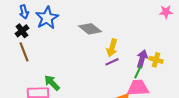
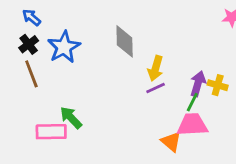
blue arrow: (24, 12) -> (31, 17), turned 144
blue star: (47, 18) -> (64, 47), moved
gray diamond: (90, 29) -> (125, 41), turned 50

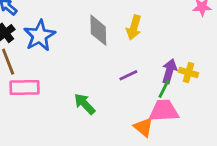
yellow arrow: (156, 68) -> (134, 27), moved
green arrow: (71, 118) -> (85, 104), moved
pink rectangle: (51, 132) -> (25, 88), moved

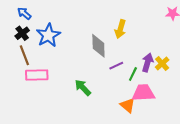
gray diamond: (98, 30) -> (98, 46), moved
yellow cross: (188, 73) -> (162, 64), turned 32
green line: (164, 89) -> (133, 74), moved

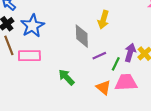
pink rectangle: (37, 75) -> (29, 56), moved
orange triangle: (128, 105) -> (103, 87), moved

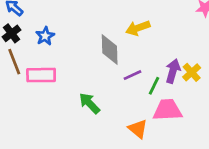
yellow arrow: (103, 20) -> (138, 28), turned 54
blue star: (33, 26) -> (45, 36), size x0.6
orange triangle: (103, 87) -> (138, 129), moved

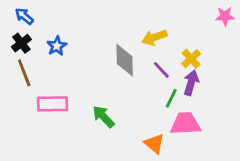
yellow cross: (192, 72) -> (191, 59), moved
pink rectangle: (41, 75) -> (52, 104), moved
purple line: (133, 75) -> (161, 70), moved, turned 72

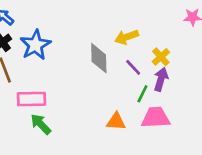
blue star: (57, 46) -> (35, 45), size x1.6
green arrow: (103, 117) -> (41, 124), moved
orange triangle: (154, 144) -> (116, 122), moved, turned -36

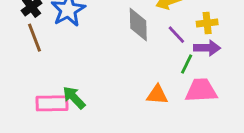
yellow cross: (161, 57) -> (207, 23), turned 36
purple arrow: (161, 79) -> (207, 48), turned 75
pink rectangle: (31, 99) -> (52, 103), moved

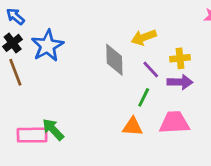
green line: (187, 64) -> (144, 97), moved

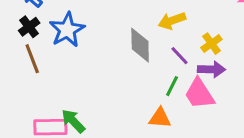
yellow cross: (180, 58) -> (211, 44), turned -30
pink trapezoid: (174, 122) -> (199, 94), moved, turned -120

